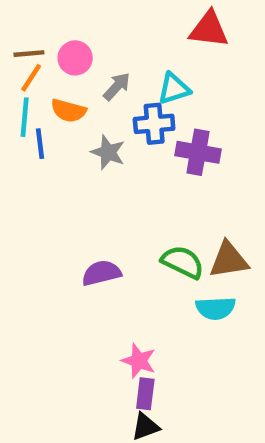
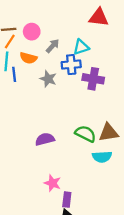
pink star: (139, 361) -> (53, 183), moved

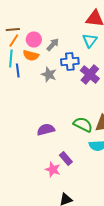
pink circle: (32, 32) -> (34, 40), moved
cyan triangle: (81, 47) -> (90, 40), moved, turned -35
purple cross: (93, 79) -> (90, 74), turned 30
purple rectangle: (67, 200) -> (66, 158), moved, turned -48

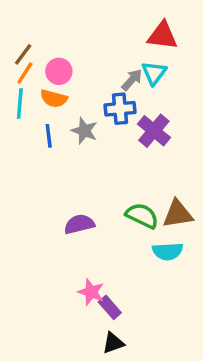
brown line: (13, 30) -> (23, 54), turned -48
gray arrow: (53, 44) -> (132, 80), moved
blue line: (18, 70) -> (49, 136), moved
purple rectangle: (66, 158) -> (110, 307), moved

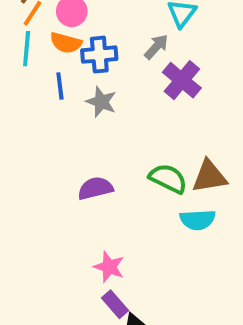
gray arrow: (132, 80) -> (156, 47), moved
blue cross: (120, 109) -> (99, 55), moved
gray star: (84, 131) -> (101, 102), moved
purple rectangle: (110, 307) -> (115, 304), moved

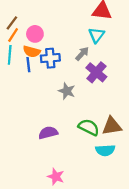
blue line: (60, 86) -> (28, 65), moved
gray star: (101, 102) -> (67, 91), moved

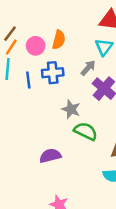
orange semicircle: (32, 51) -> (59, 40), moved, turned -91
green semicircle: (89, 127) -> (86, 131), moved

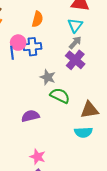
pink circle: (36, 46) -> (18, 43), moved
gray arrow: (88, 68) -> (75, 43), moved

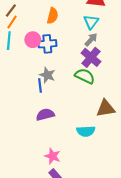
blue line: (12, 53) -> (40, 85), moved
gray star: (48, 77) -> (47, 75), moved
green semicircle: (60, 96) -> (85, 76), moved
cyan semicircle: (83, 132) -> (86, 131), moved

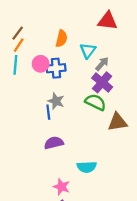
cyan triangle: (91, 22) -> (88, 51), moved
brown triangle: (106, 108) -> (117, 122), moved
cyan semicircle: (86, 131) -> (87, 167), moved

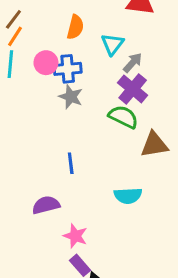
gray star: (56, 101) -> (71, 97), moved
blue line: (48, 112) -> (71, 163), moved
purple semicircle: (54, 143) -> (46, 205), moved
cyan semicircle: (87, 167) -> (128, 196), moved

